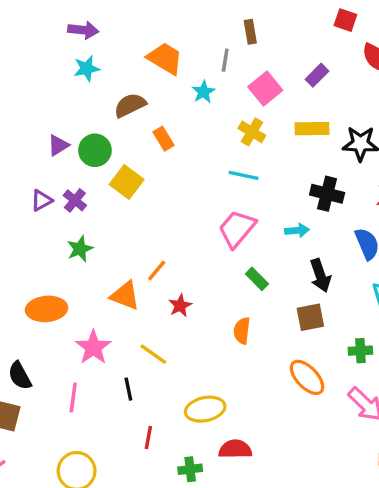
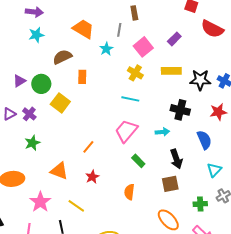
orange rectangle: (163, 139) -> (82, 77), turned 32
orange line: (157, 271) -> (88, 147), moved

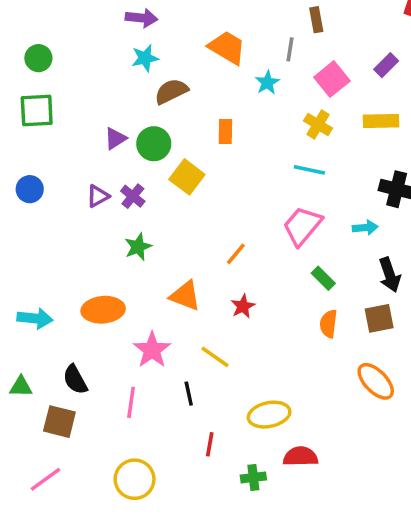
brown semicircle: (62, 57) -> (171, 91), moved
orange semicircle: (129, 192) -> (328, 324), moved

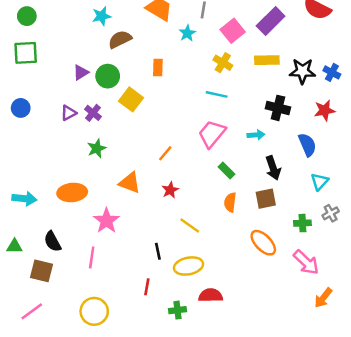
purple rectangle: (386, 65) -> (271, 21), size x1.6
yellow line: (215, 357) -> (190, 226), moved
black line: (189, 394) -> (158, 251), moved

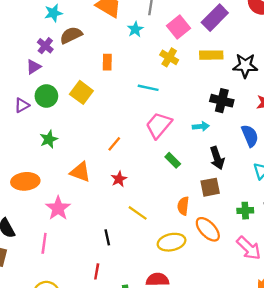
green circle: (108, 76) -> (46, 96), moved
cyan line: (217, 94) -> (148, 88), moved
purple cross: (93, 113) -> (45, 46), moved
orange semicircle: (230, 202) -> (183, 206), moved
yellow ellipse: (189, 266) -> (172, 242), moved

